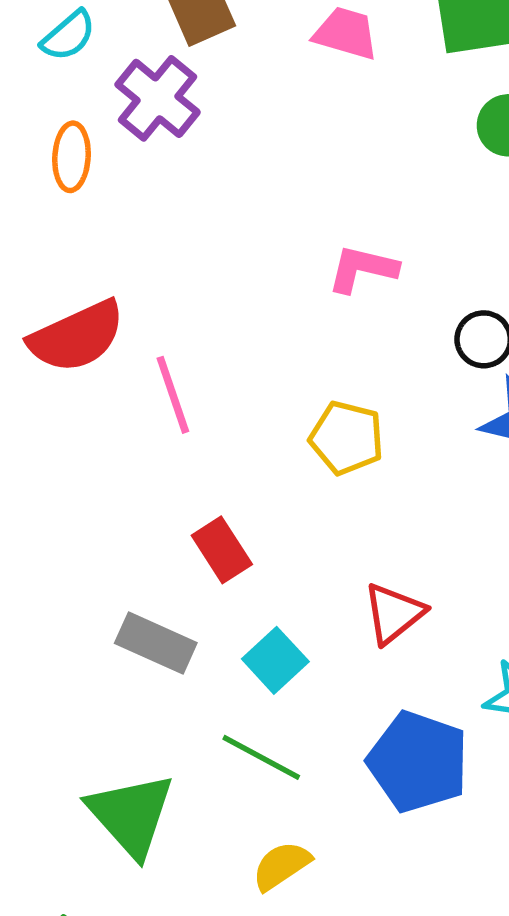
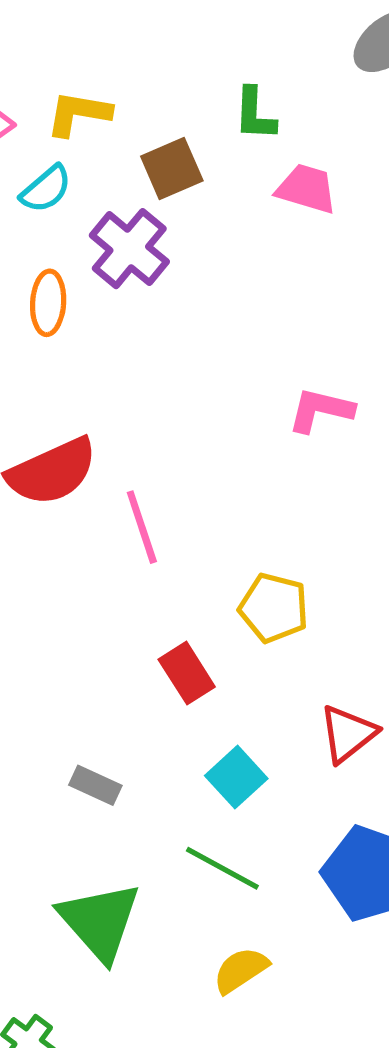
yellow pentagon: (347, 438) -> (274, 608), moved
gray rectangle: (156, 643) -> (95, 785), moved, size x0.7

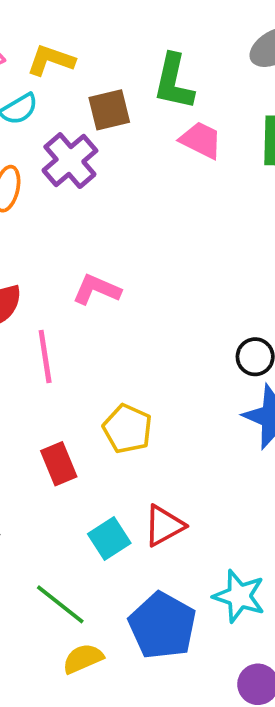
green L-shape: (255, 114) -> (174, 82), size x1.4
pink L-shape: (321, 410) -> (97, 290), moved
cyan square: (236, 777) -> (109, 539), moved
yellow semicircle: (241, 970) -> (83, 659), moved

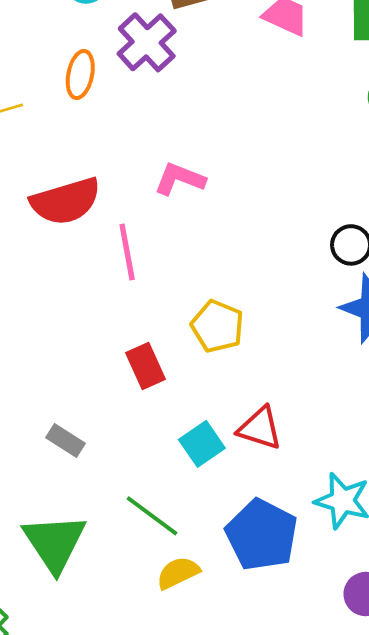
red triangle: (164, 526) -> (260, 428), turned 48

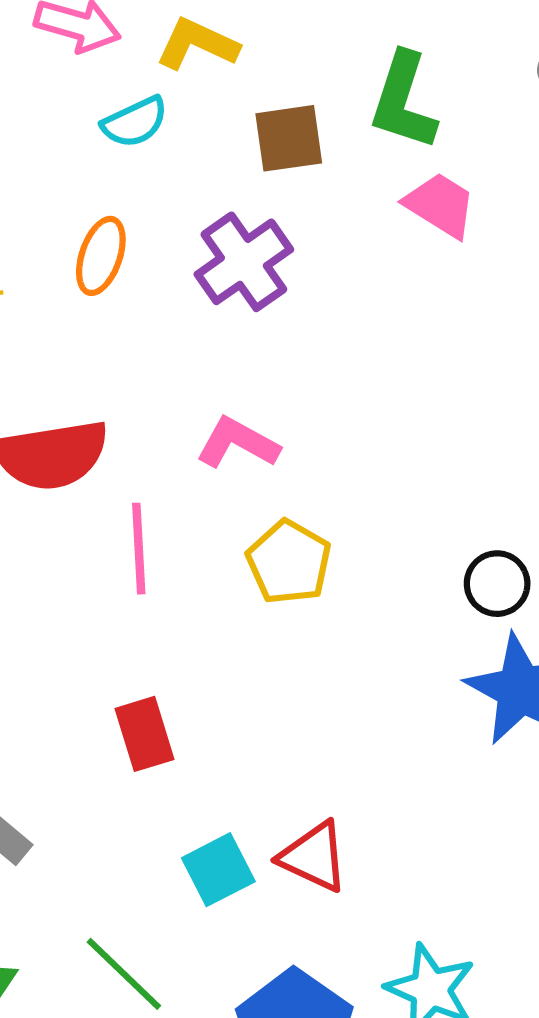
purple cross: (147, 42) -> (244, 262), moved
yellow pentagon: (217, 326) -> (289, 562), moved

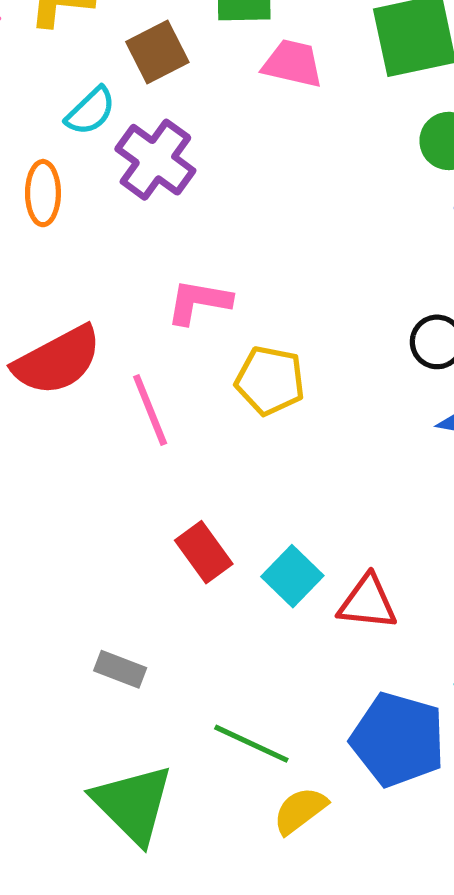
cyan semicircle: (135, 122) -> (91, 111), moved
cyan square: (218, 870) -> (292, 576), moved

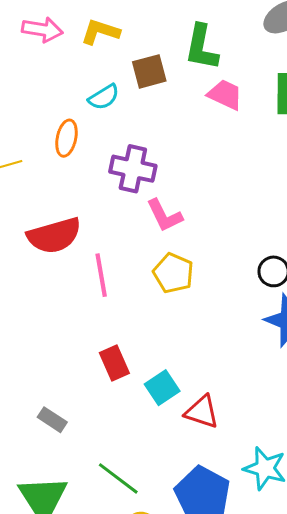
purple cross: (155, 160) -> (133, 169), moved, turned -36
pink L-shape: (199, 302) -> (164, 216), moved, turned -138

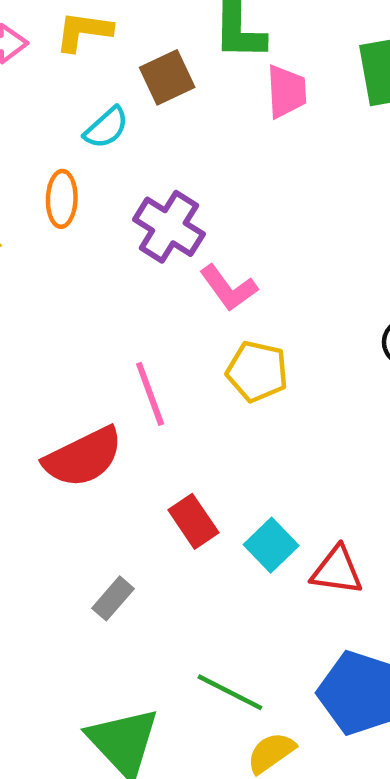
pink trapezoid: (225, 95) -> (286, 92), turned 72
purple cross: (133, 169) -> (169, 227), turned 30
red semicircle: (54, 236) -> (83, 457), moved
gray rectangle: (52, 420) -> (113, 598), moved, turned -72

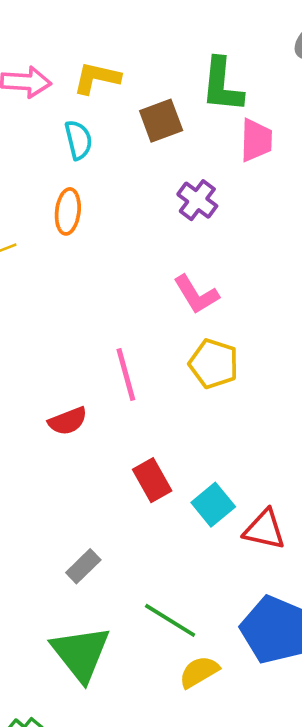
cyan semicircle: (106, 128) -> (78, 140), moved, turned -66
purple cross: (169, 227) -> (197, 200), moved, size x0.7
red semicircle: (83, 457) -> (68, 421), size x0.6
gray rectangle: (113, 598) -> (83, 566), moved

